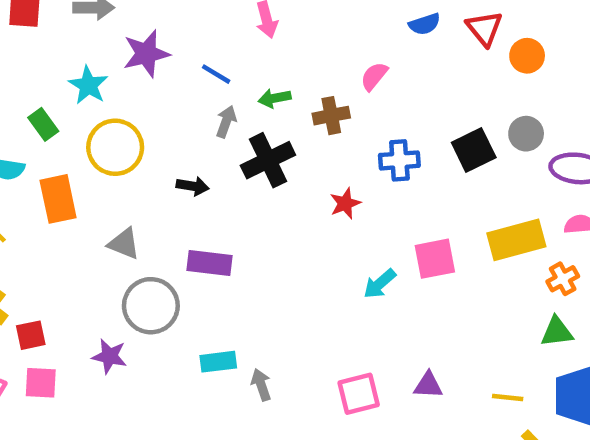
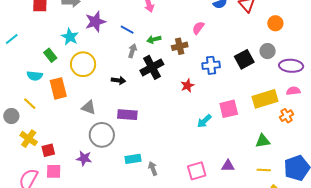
orange circle: (527, 56) -> (275, 23), moved
green triangle: (557, 332) -> (263, 141), moved

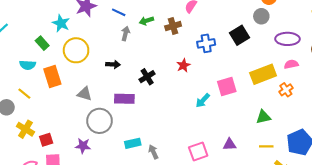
gray circle: (268, 51) -> (261, 16), moved
black cross: (152, 67) -> (147, 77), moved, size x0.7

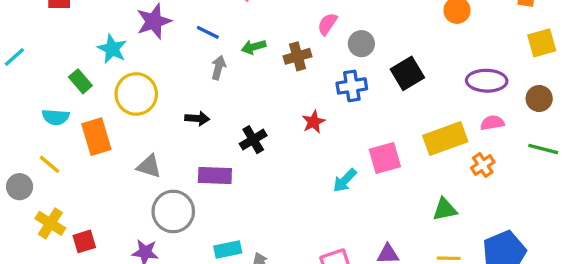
gray circle: (261, 16) -> (361, 44), moved

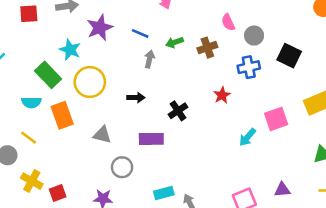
pink semicircle: (327, 24) -> (228, 22), turned -56
black square: (407, 73) -> (289, 56), turned -30
green rectangle: (80, 81) -> (48, 75), size x1.5
gray circle: (173, 211) -> (122, 167), size x0.7

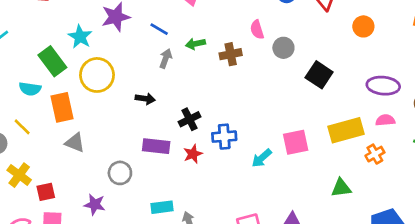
blue cross: (249, 67) -> (224, 137), moved
red star: (222, 95) -> (193, 154), moved
gray triangle: (102, 135) -> (75, 143), moved

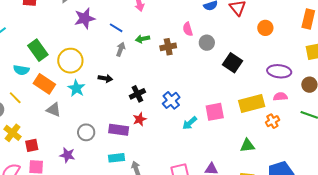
cyan star: (80, 37) -> (76, 88), moved
orange rectangle: (62, 107) -> (44, 84), turned -45
blue cross: (224, 137) -> (171, 100), moved, turned -36
purple rectangle: (156, 146) -> (119, 130), moved

